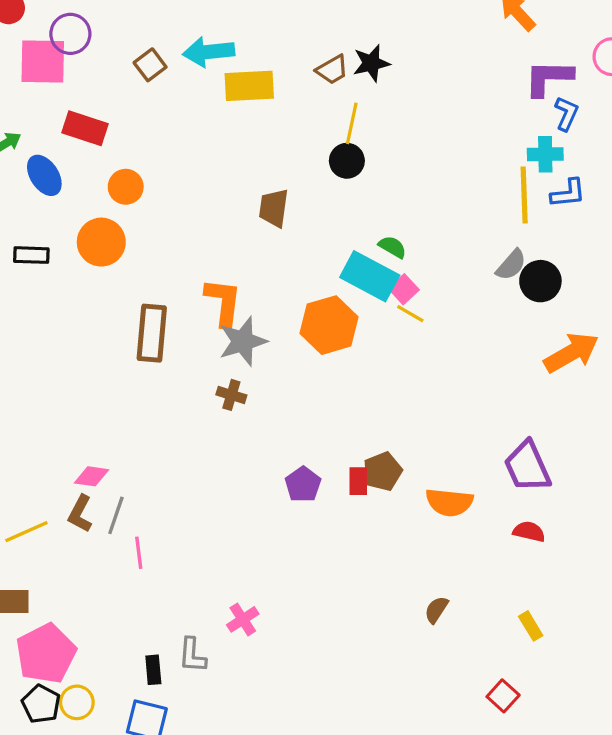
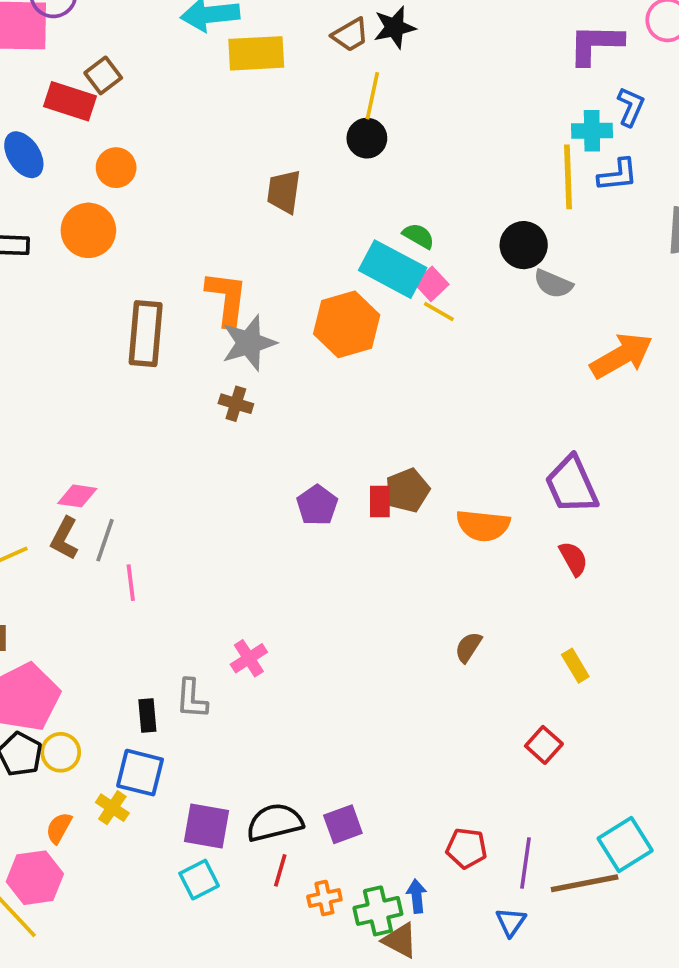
brown square: (150, 65) -> (103, 75), moved
blue L-shape: (566, 114) -> (631, 107), moved
gray semicircle: (511, 265) -> (553, 284), moved, turned 72
black circle: (540, 281) -> (524, 245), moved
red semicircle: (529, 532) -> (573, 559), turned 48

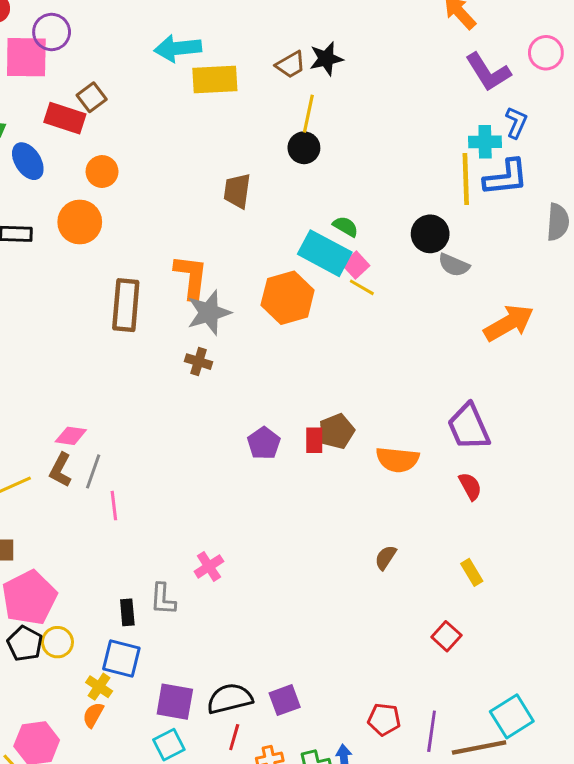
purple L-shape: (596, 44) -> (488, 72), turned -123
blue L-shape: (618, 175) -> (506, 177), size x1.4
orange semicircle: (59, 828) -> (93, 715), moved

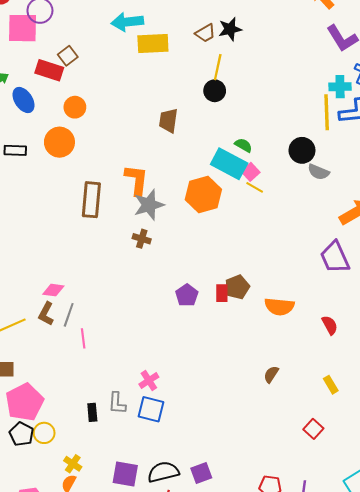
purple trapezoid: (469, 427) -> (335, 257), moved
blue square: (121, 658) -> (151, 409), moved

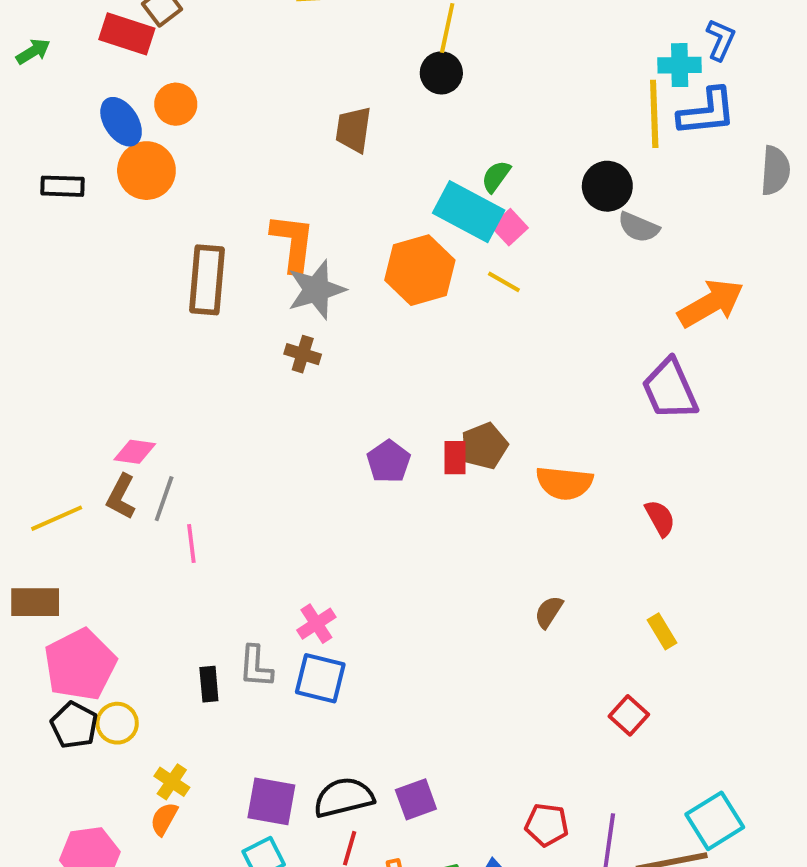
blue ellipse: (24, 100) -> (121, 122), moved
green semicircle: (243, 145) -> (496, 176), turned -84
yellow line: (255, 187) -> (504, 282), moved

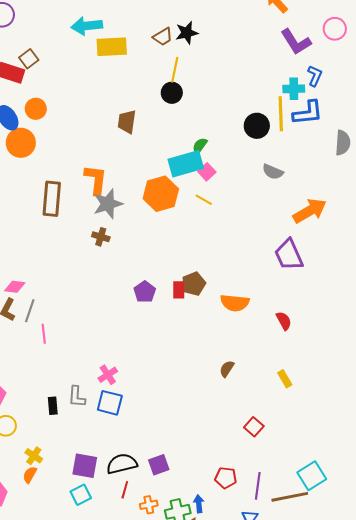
black circle: (607, 186) -> (257, 126), moved
cyan rectangle: (469, 212) -> (186, 164), turned -44
red square: (629, 715) -> (254, 427), moved

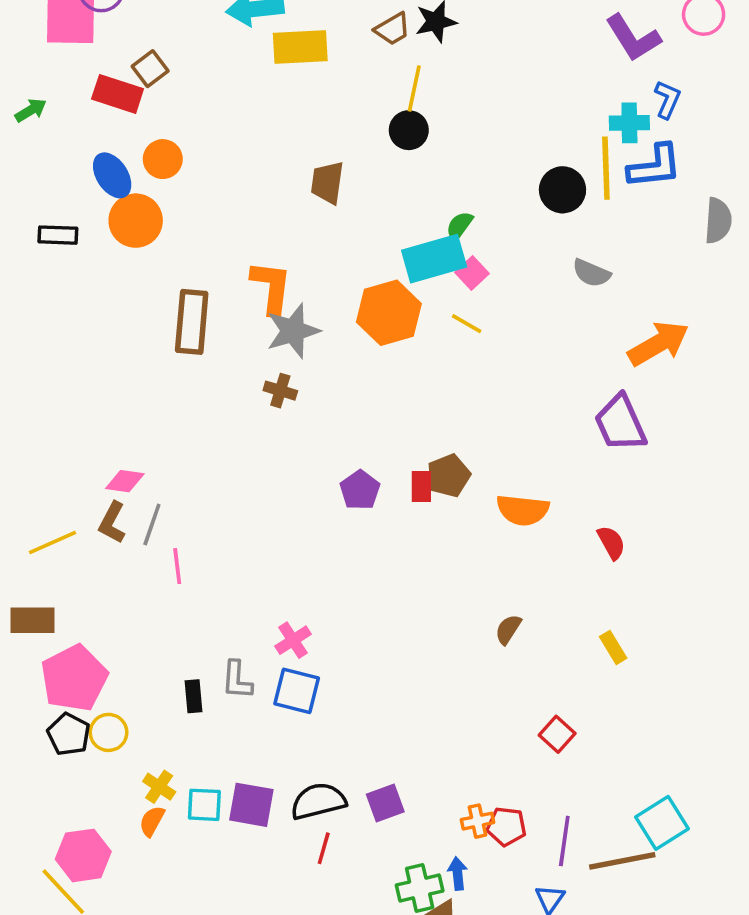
cyan square: (81, 495) -> (204, 805), moved, turned 30
orange cross: (149, 505) -> (477, 821), moved

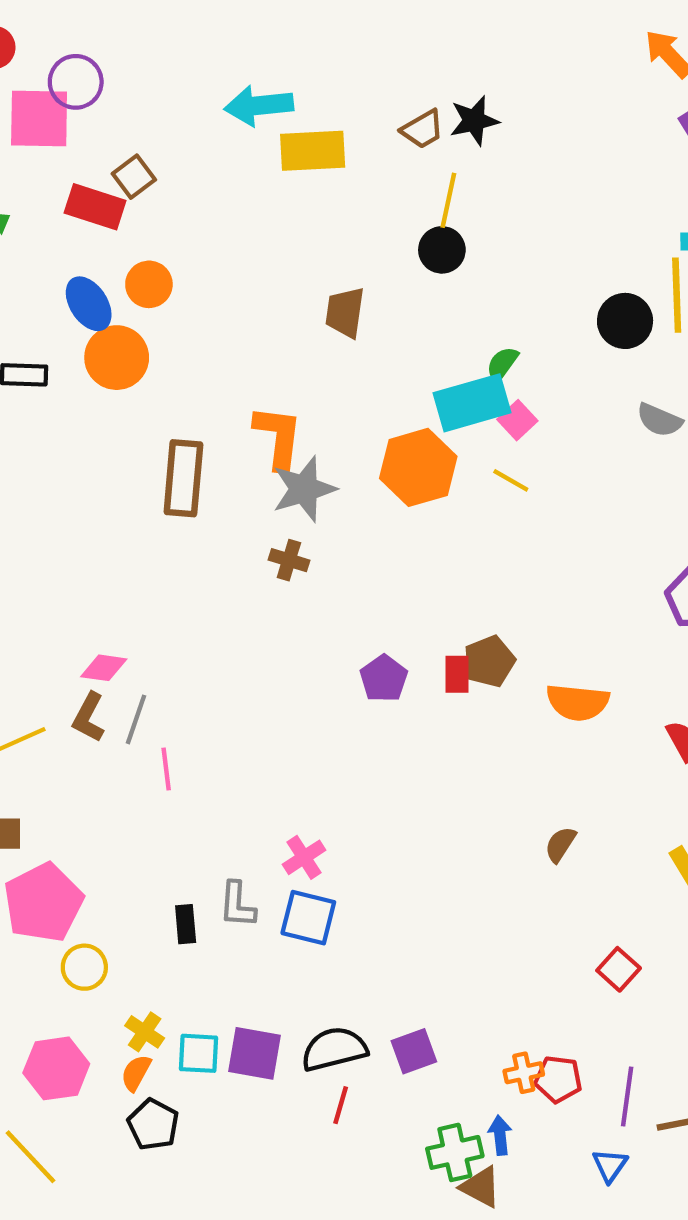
black pentagon: (69, 734) -> (153, 1124), moved
pink hexagon: (83, 855) -> (56, 1068), moved

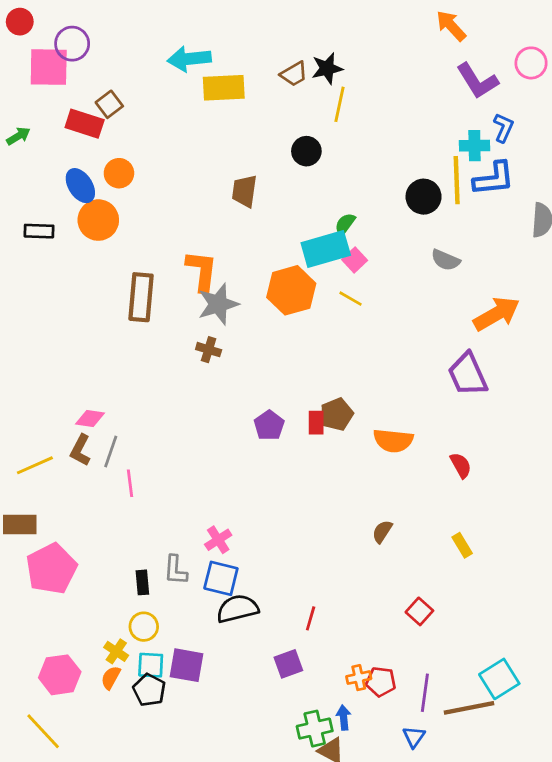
yellow line: (448, 200) -> (339, 104), moved
yellow circle: (84, 967) -> (144, 627), moved
black semicircle: (334, 1049) -> (237, 609), moved
red line: (341, 1105) -> (311, 618), moved
black pentagon: (153, 1124) -> (149, 690), moved

